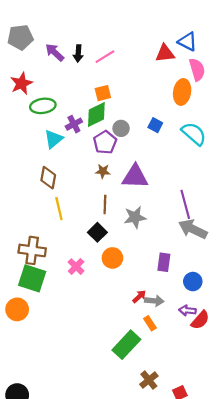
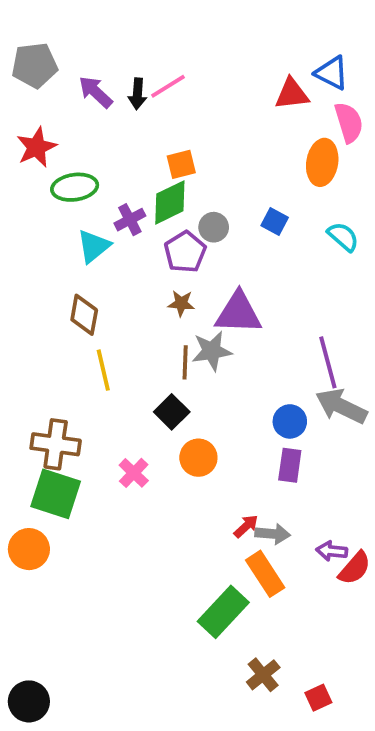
pink line: (105, 57) -> (168, 86), moved
cyan semicircle: (194, 134) -> (343, 237), size x0.7
gray star: (135, 217) -> (212, 351), moved
blue circle: (193, 282) -> (290, 421), moved
orange rectangle: (150, 323) -> (265, 574), size x1.6

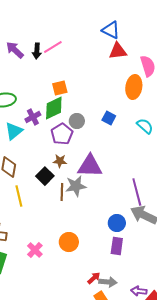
blue triangle: (332, 73) -> (111, 30), moved
black square: (172, 412) -> (45, 176), moved

